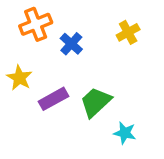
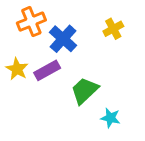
blue cross: (71, 44) -> (63, 39), size x1.4
purple rectangle: (53, 99) -> (47, 70), moved

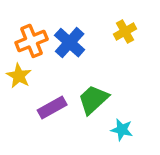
orange cross: (31, 22) -> (32, 41), moved
purple rectangle: (47, 70) -> (52, 107), moved

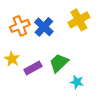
yellow cross: (125, 31) -> (79, 20), size x1.5
yellow star: (19, 76) -> (12, 59), moved

